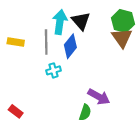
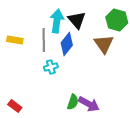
brown triangle: (122, 38) -> (104, 44), moved
purple arrow: (99, 97) -> (89, 104), moved
green semicircle: (85, 112) -> (73, 102), moved

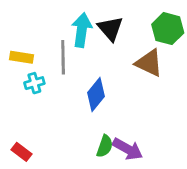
blue diamond: (67, 44) -> (96, 95), moved
brown triangle: (104, 44) -> (149, 63), turned -30
cyan cross: (51, 67) -> (34, 83), moved

